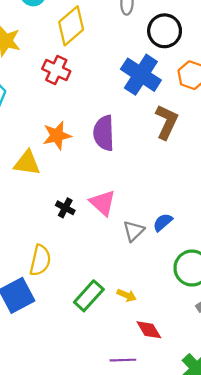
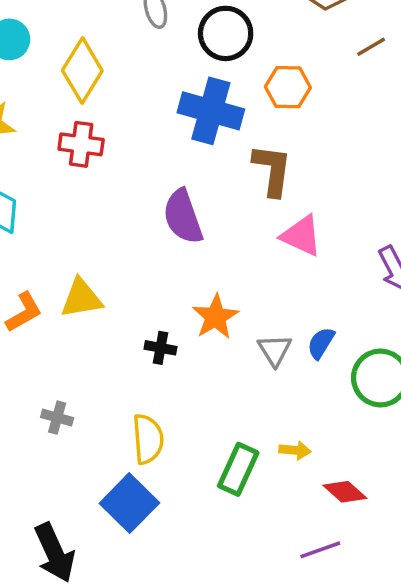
orange star: (57, 136) -> (215, 317), moved
pink triangle: (103, 203) -> (301, 236), moved
blue semicircle: (163, 222) -> (321, 343), moved

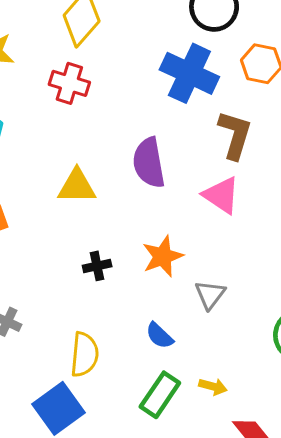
pink triangle: (301, 236) -> (221, 195), moved
yellow triangle: (81, 298) -> (77, 186), moved
blue semicircle: (321, 343) -> (159, 336), moved, turned -88
black cross: (161, 348) -> (97, 266), moved, turned -32

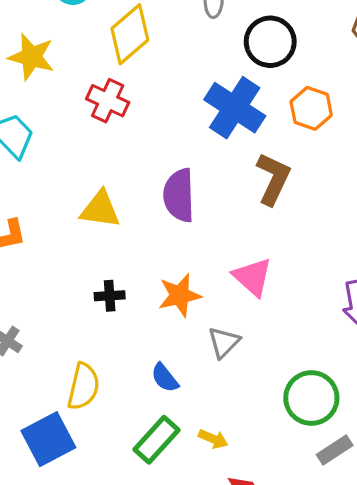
pink triangle: (221, 195) -> (253, 277), moved

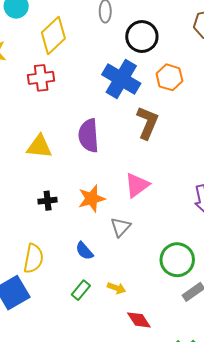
red cross: (108, 101) -> (41, 78), turned -30
pink triangle: (253, 277) -> (137, 185), turned 44
green rectangle: (157, 440) -> (81, 290), size x0.7

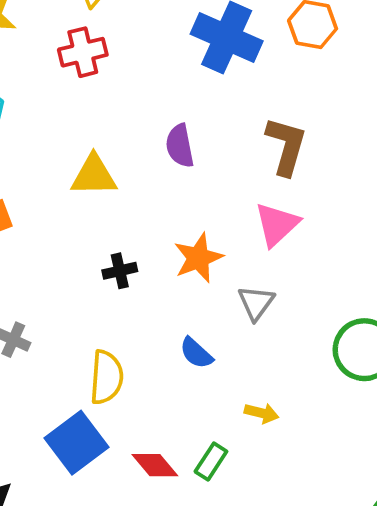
brown L-shape: (147, 123) -> (286, 146), moved
purple semicircle: (89, 136) -> (180, 146), size x0.7
green rectangle: (81, 290) -> (211, 461), moved
red diamond: (139, 320) -> (155, 465), moved

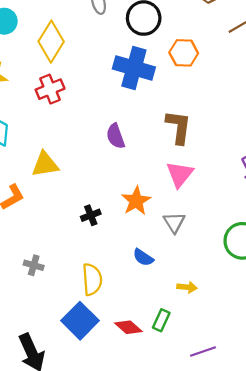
yellow triangle: (94, 175) -> (45, 164), moved

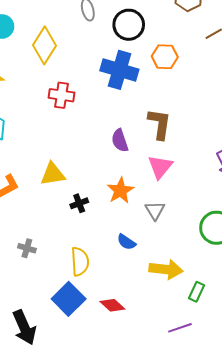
red cross: (50, 89) -> (61, 95), moved, turned 30
purple semicircle: (116, 136) -> (120, 141), moved
yellow triangle: (45, 164) -> (53, 174), moved
yellow arrow: (187, 287) -> (166, 269), size x1.8
green rectangle: (161, 320) -> (197, 292), moved

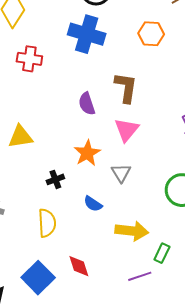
orange hexagon: (165, 57) -> (151, 34), moved
black cross: (79, 203) -> (55, 179), moved
blue square: (69, 299) -> (38, 278), moved
red diamond: (112, 305) -> (79, 266), turned 30
purple line: (180, 328) -> (140, 276), moved

